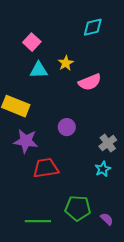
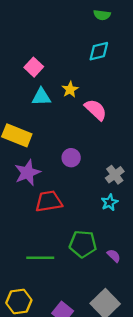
pink semicircle: (90, 82) -> (96, 110), turned -115
purple star: (26, 141) -> (27, 173), turned -30

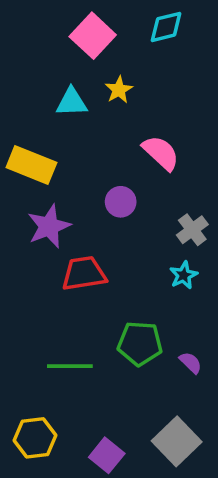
pink square: (34, 67) -> (93, 36), moved, size x1.4
pink semicircle: (96, 110) -> (161, 153), moved

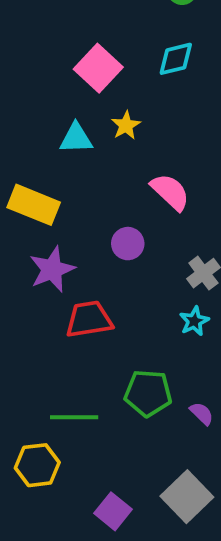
yellow hexagon: (35, 438) -> (37, 465), moved

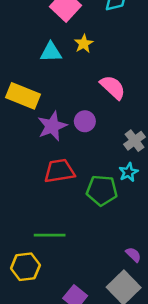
purple star: (52, 269) -> (52, 126), moved
green pentagon: (148, 393) -> (102, 190), moved
purple semicircle: (202, 413) -> (133, 255), moved

